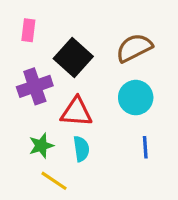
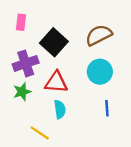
green star: (41, 146) -> (22, 92), moved

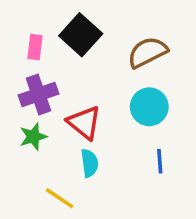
pink rectangle: (21, 22) -> (35, 47), moved
black square: (54, 42) -> (81, 35), moved
red triangle: (56, 82) -> (84, 123), turned 35

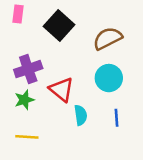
pink rectangle: (35, 47) -> (18, 14), moved
cyan semicircle: (89, 163) -> (81, 115), moved
yellow line: (60, 198) -> (27, 137), moved, turned -30

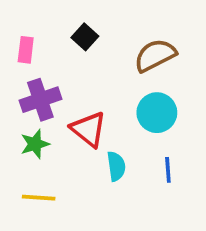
pink rectangle: (18, 14) -> (26, 50), moved
black square: (59, 26) -> (85, 37), size x0.6

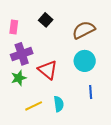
cyan semicircle: (116, 166) -> (59, 104), moved
yellow line: (39, 198) -> (34, 106), moved, turned -30

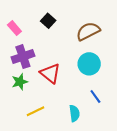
pink rectangle: (14, 27) -> (14, 28), turned -48
blue line: (91, 92) -> (95, 96), turned -32
cyan semicircle: (59, 104) -> (74, 113), moved

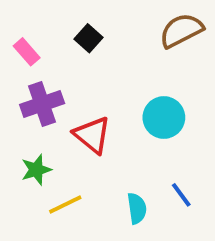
brown semicircle: (88, 31) -> (181, 30), moved
green star: (20, 82) -> (36, 170), moved
blue line: (95, 96) -> (181, 195), moved

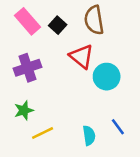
brown semicircle: (181, 30) -> (94, 20), moved, turned -72
pink rectangle: (27, 52) -> (28, 21), moved, size x1.5
red triangle: (92, 135) -> (81, 56), moved

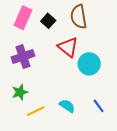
pink rectangle: (28, 21) -> (23, 18), turned 65
cyan semicircle: (89, 136) -> (67, 106), moved, turned -49

